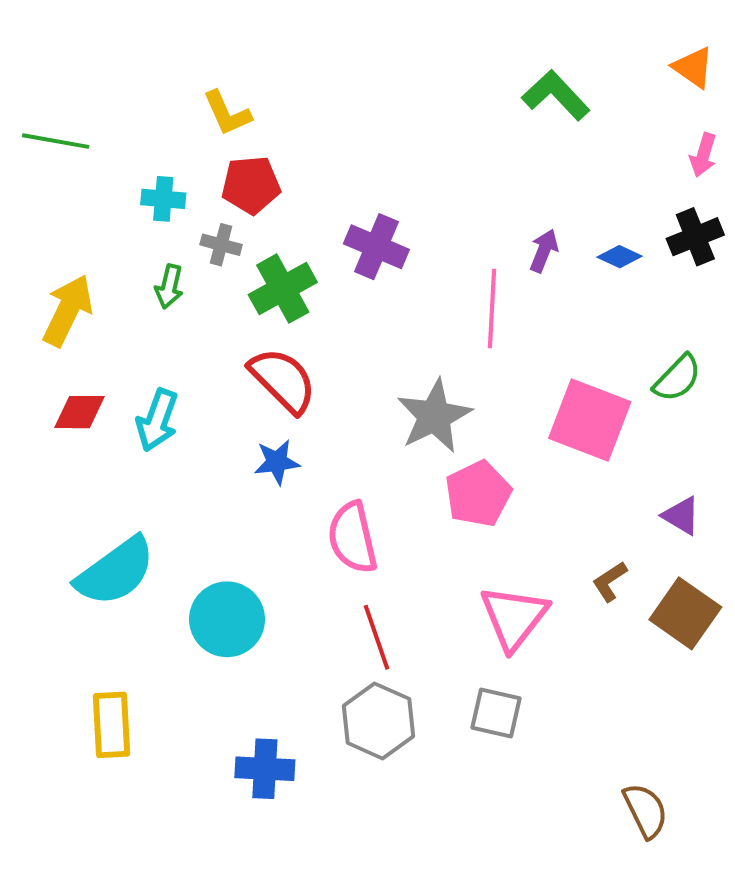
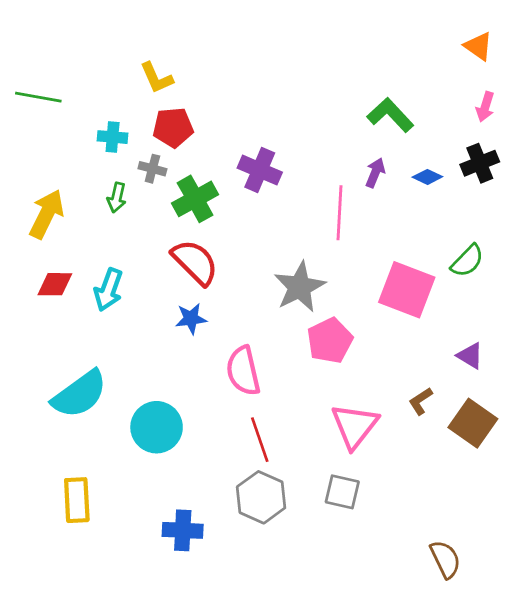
green L-shape: (556, 95) -> (390, 115), moved

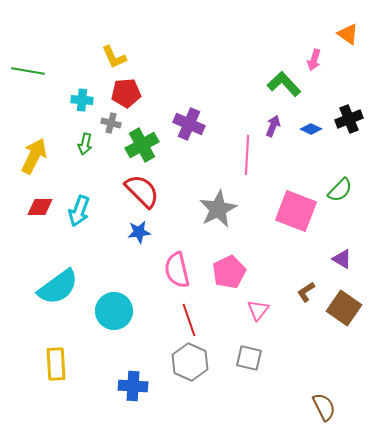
pink arrow: (485, 107) -> (314, 60), moved
pink pentagon: (330, 341) -> (229, 272), moved
pink triangle: (355, 426) -> (258, 310), size x0.6

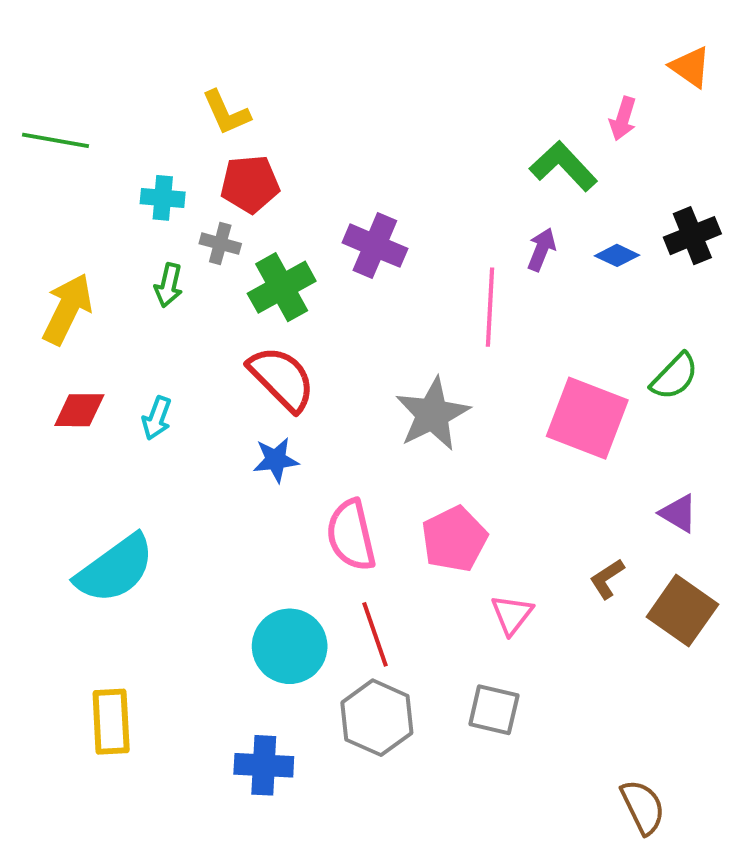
cyan arrow: (79, 211) -> (157, 418), size x0.7
cyan circle: (114, 311) -> (290, 646), moved

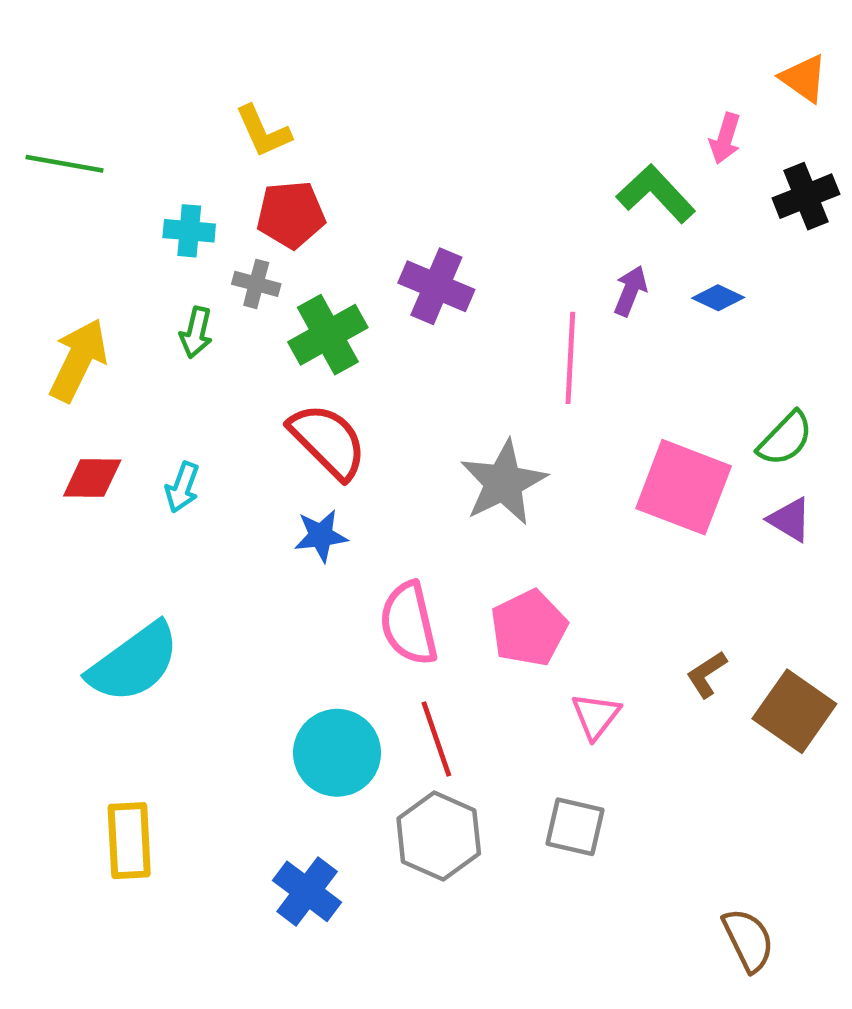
black cross: (692, 236) -> (806, 196), moved
purple triangle: (678, 513) -> (790, 520), moved
blue cross: (264, 765) -> (307, 891), turned 34

